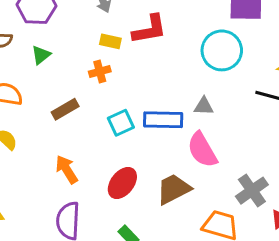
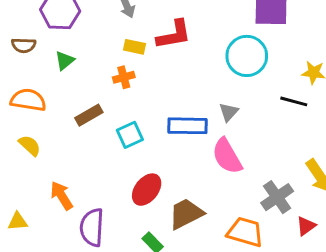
gray triangle: (204, 106) -> (229, 112), turned -50
cyan square: (121, 123) -> (130, 135), moved
orange arrow: (67, 169) -> (62, 196), moved
brown trapezoid: (174, 189) -> (186, 214), moved

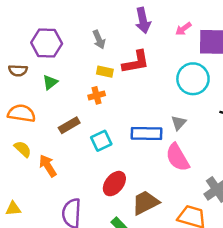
orange arrow: (62, 196) -> (48, 166), moved

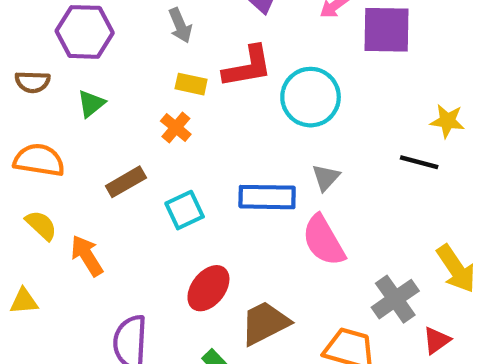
cyan circle: (193, 79) -> (311, 97), moved
orange cross: (97, 95) -> (176, 128), turned -35
yellow triangle: (13, 209) -> (24, 301), moved

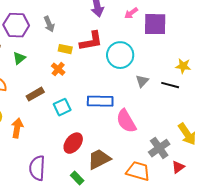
gray arrow: (180, 25) -> (49, 24), moved
gray triangle: (326, 177) -> (142, 81), moved
orange arrow: (87, 256) -> (17, 128), turned 42

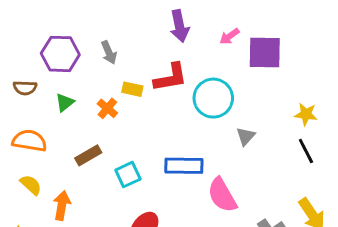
orange cross: (58, 69) -> (107, 108), moved
black line: (170, 85) -> (306, 151), moved, turned 48

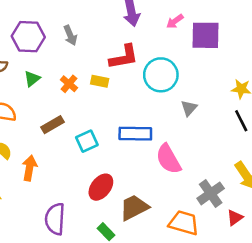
yellow rectangle: (132, 89) -> (100, 81), moved

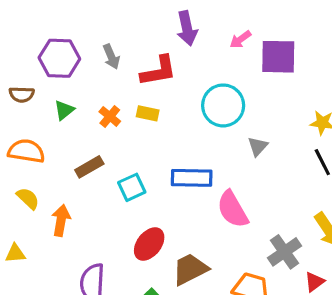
red L-shape: (124, 57) -> (159, 71), moved

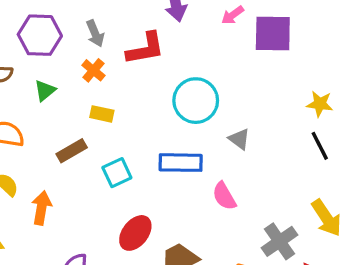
cyan circle: (223, 105) -> (196, 101), moved
yellow rectangle: (148, 113) -> (102, 114), moved
orange cross: (110, 116) -> (93, 70), moved
gray triangle: (258, 146) -> (239, 139), moved, turned -35
pink semicircle: (233, 209) -> (224, 196), size x0.7

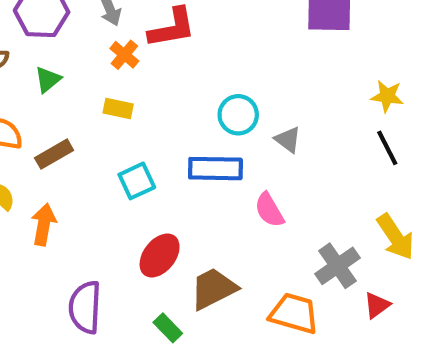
orange cross: (93, 70) -> (124, 55), moved
cyan circle: (196, 101) -> (238, 115), moved, size x0.7
brown rectangle: (72, 151) -> (54, 154), moved

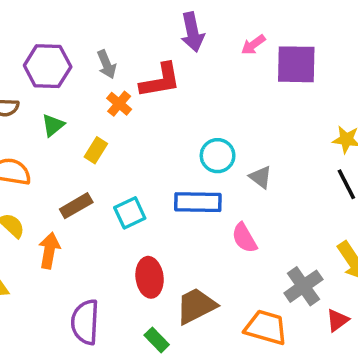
yellow rectangle: (118, 109) -> (96, 150), moved, turned -70
brown rectangle: (54, 154) -> (76, 206), moved
red ellipse: (160, 255) -> (150, 277), turned -45

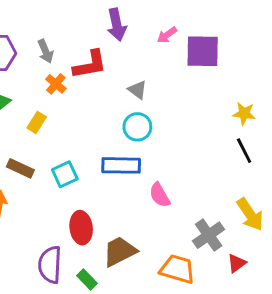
gray triangle: (260, 177) -> (137, 90), moved
brown rectangle: (76, 206) -> (20, 168), turned 55
purple semicircle: (85, 322) -> (50, 265), moved

